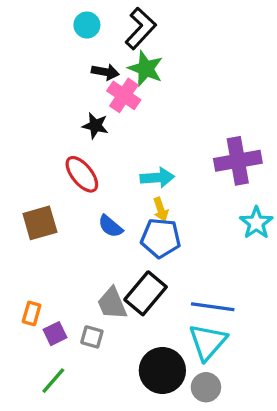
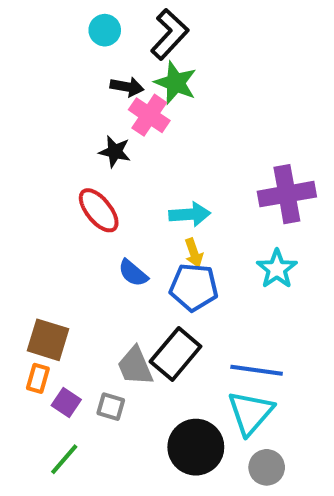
brown square: (40, 223) -> (48, 340), moved, turned 33
cyan star: (256, 223) -> (277, 269), moved
purple square: (55, 334) -> (66, 403), turned -30
gray circle: (206, 387) -> (267, 467), moved

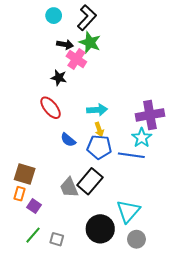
purple cross: (287, 194) -> (150, 115), moved
blue line: (257, 370) -> (131, 155), moved
gray square: (111, 407) -> (57, 239), moved

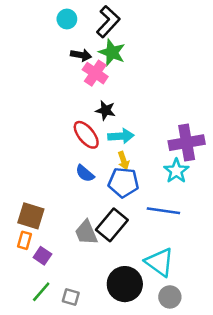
black star: (59, 78) -> (106, 110), moved
red ellipse: (51, 108) -> (86, 135), moved
blue line: (131, 155) -> (163, 211), moved
cyan triangle: (128, 211) -> (160, 262), turned -35

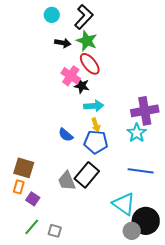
pink cross: (95, 73) -> (71, 76), moved
red ellipse: (86, 135) -> (90, 64), moved
blue line: (163, 211) -> (141, 171), moved
black circle: (125, 284) -> (146, 221), moved

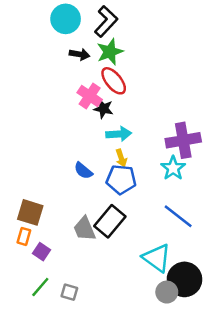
cyan circle: (52, 15) -> (66, 19), size x1.5
green star: (87, 41) -> (110, 52), turned 30
blue line: (141, 171) -> (178, 216), turned 30

